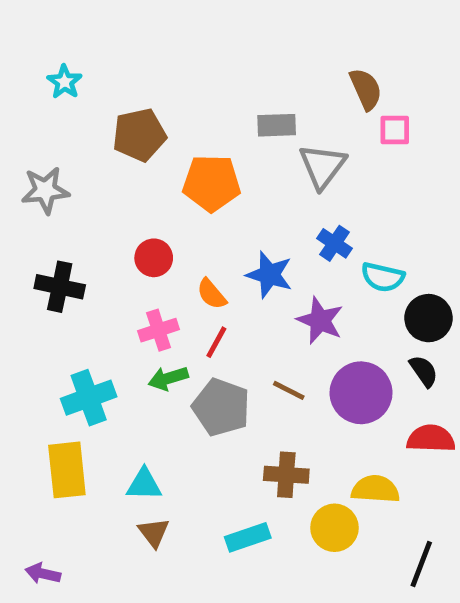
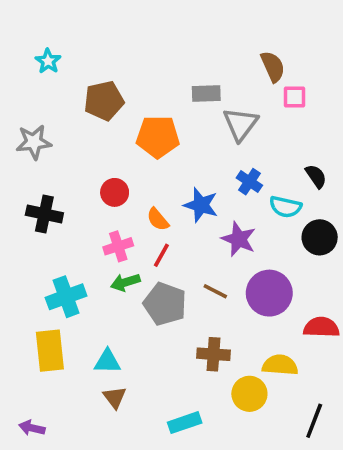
black semicircle: (424, 371) -> (316, 176), moved
cyan rectangle: (248, 537) -> (185, 423), moved

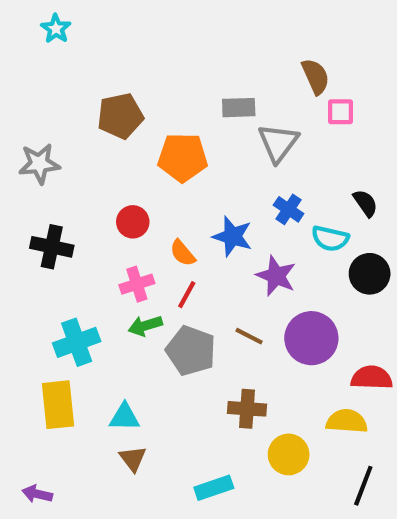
cyan star: (48, 61) -> (56, 29), moved
yellow semicircle: (280, 365) -> (347, 421), moved

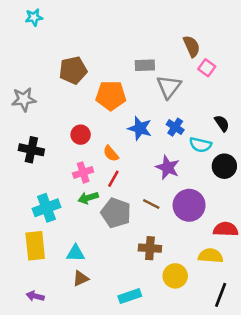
cyan star: (56, 29) -> (34, 17), turned 30
pink square: (340, 112) -> (207, 68), turned 36
blue star: (232, 236) -> (140, 128), moved
brown triangle: (133, 459) -> (81, 278), turned 42
purple arrow: (37, 494) -> (35, 296), moved

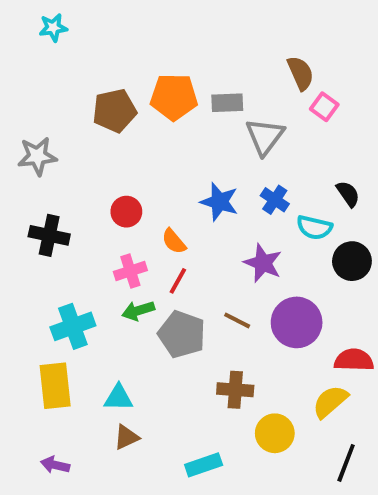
orange pentagon: (111, 96) -> (174, 97), moved
yellow semicircle: (211, 256) -> (330, 402), turned -45

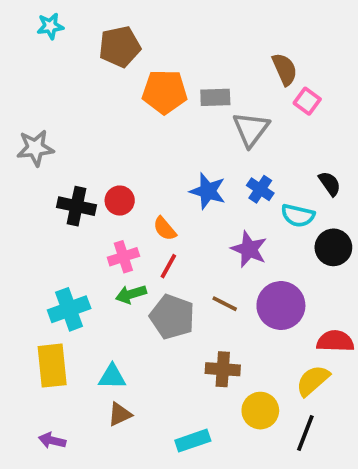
brown pentagon: (114, 111) -> (120, 47), moved
black cross: (49, 235) -> (77, 206), moved
black line: (346, 463) -> (305, 433), moved

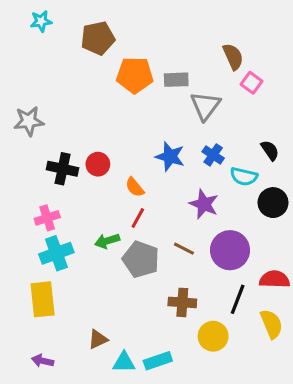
pink cross: (123, 257) -> (47, 218), moved
cyan triangle: (112, 377) -> (124, 362), moved
yellow semicircle: (313, 381) -> (271, 324), moved, turned 108
black line: (305, 433) -> (238, 299), moved

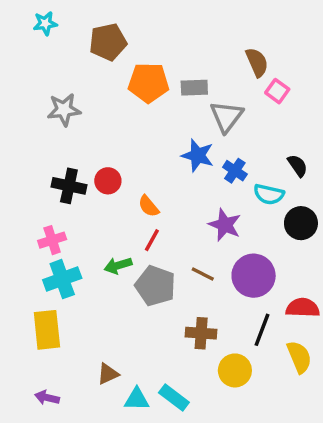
gray star: (29, 121) -> (64, 110), moved
blue star: (170, 156) -> (198, 155), moved
cyan rectangle: (158, 361) -> (174, 398), turned 56

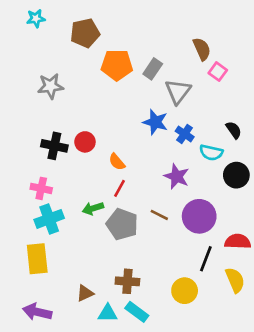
gray rectangle: (194, 88) -> (153, 69), turned -54
pink cross: (52, 240) -> (41, 188), turned 30
brown cross: (201, 333) -> (127, 281), moved
purple arrow: (47, 398) -> (37, 312), size x1.5

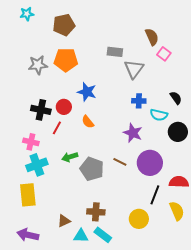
orange pentagon: (117, 65) -> (66, 60), moved
gray rectangle: (153, 69) -> (115, 52), turned 63
blue star: (155, 122) -> (87, 92), moved
blue cross: (185, 134) -> (139, 101), turned -32
red line: (119, 188) -> (57, 128), moved

